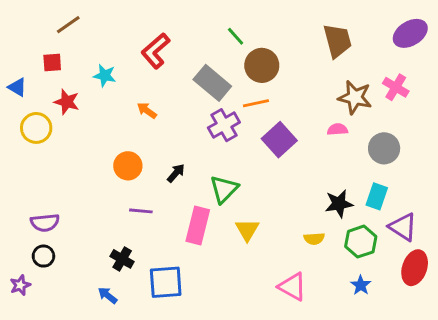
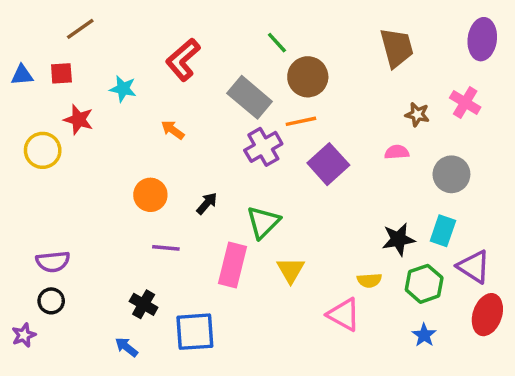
purple ellipse: (410, 33) -> (482, 39), turned -52
blue triangle: (17, 87) -> (22, 75), moved, turned -36
brown star: (355, 97) -> (417, 114), size x0.6
pink triangle: (292, 287) -> (344, 315), moved

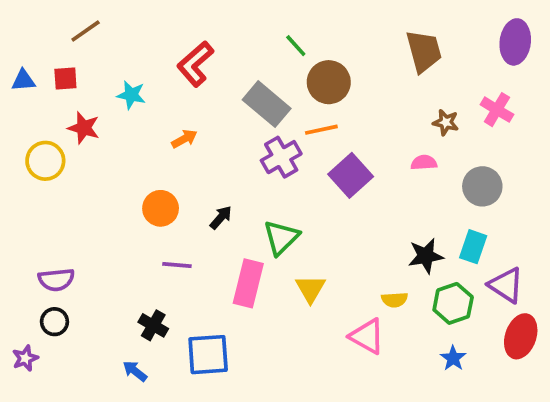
orange arrow: (173, 130) -> (184, 139), turned 115

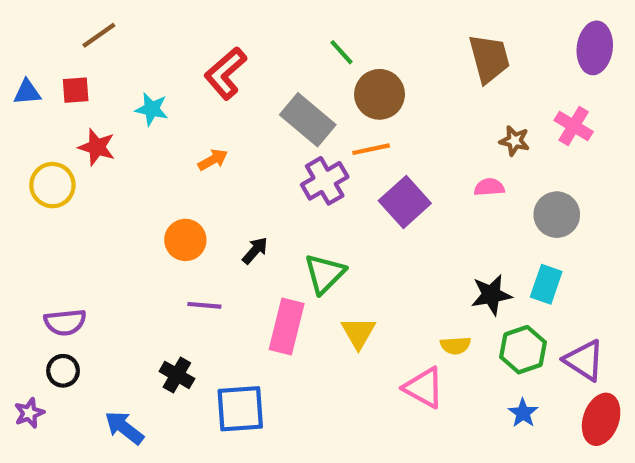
purple triangle: (506, 285) -> (584, 360), moved
red ellipse: (521, 336) -> (601, 419), moved
blue arrow: (135, 371) -> (124, 428), moved, size x1.4

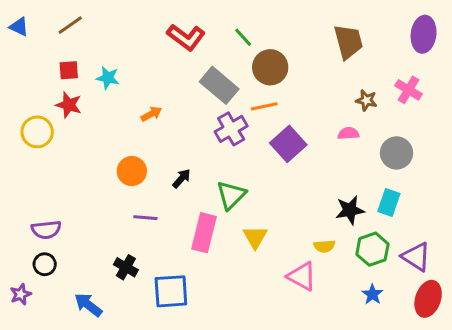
red L-shape: (225, 73) -> (186, 37), moved, turned -102
red square: (76, 90) -> (69, 70), moved
blue triangle: (27, 92) -> (19, 27), moved, turned 30

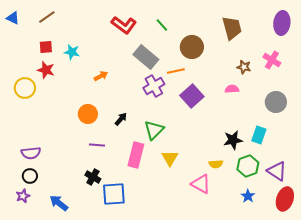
brown circle: (270, 67) -> (192, 47), moved
gray circle: (396, 153) -> (276, 102), moved
black cross: (126, 267) -> (93, 177), moved
purple star: (21, 294) -> (23, 196), moved

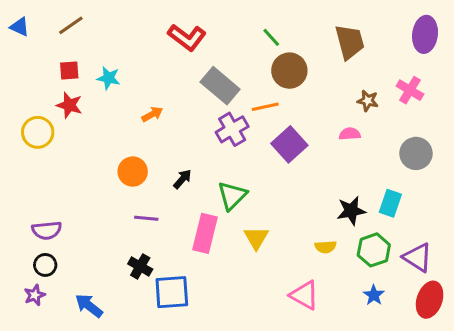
green line: (162, 25) -> (271, 37), moved
pink triangle: (201, 184) -> (304, 295), moved

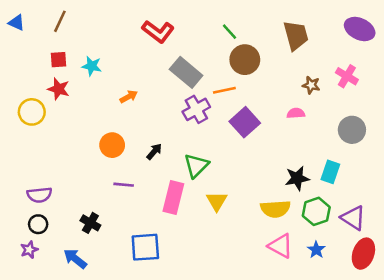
brown line: (71, 25) -> (60, 21), turned -30
purple ellipse: (425, 34) -> (360, 29), turned -72
yellow semicircle: (326, 247) -> (275, 209), size x1.6
black cross: (140, 266) -> (90, 223), moved
pink triangle: (304, 295) -> (281, 246), moved

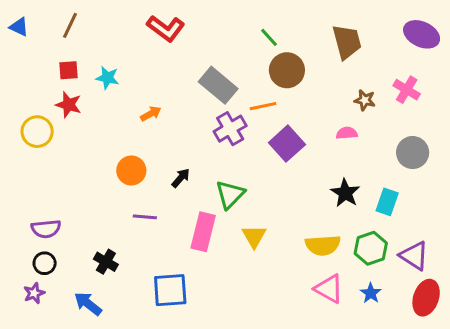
red L-shape: (158, 32) -> (166, 28), moved
black star: (297, 178) -> (345, 193), moved, turned -30

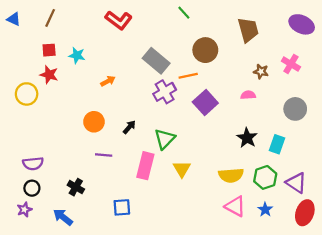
green line: (269, 37) -> (184, 13), moved
blue square: (170, 290) -> (122, 207), size x0.7

